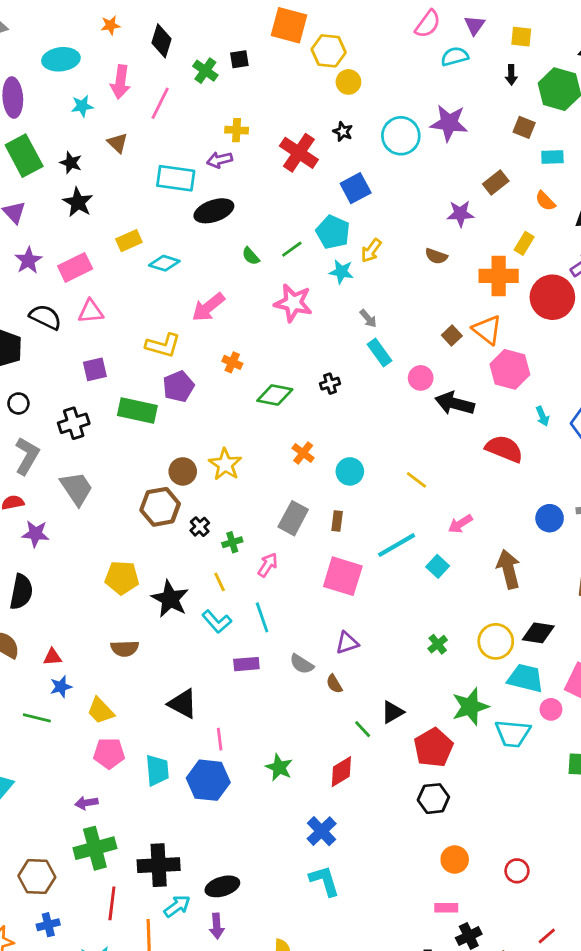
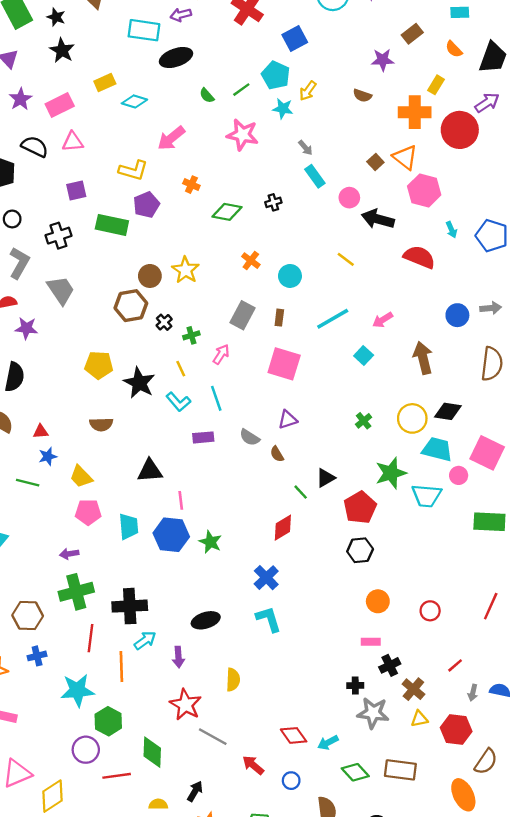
yellow line: (416, 480) -> (346, 259), moved
cyan line: (397, 545) -> (333, 319), moved
black triangle: (183, 704) -> (150, 471), turned -32
green star: (279, 767) -> (210, 542), moved
black ellipse: (222, 886) -> (206, 620), moved

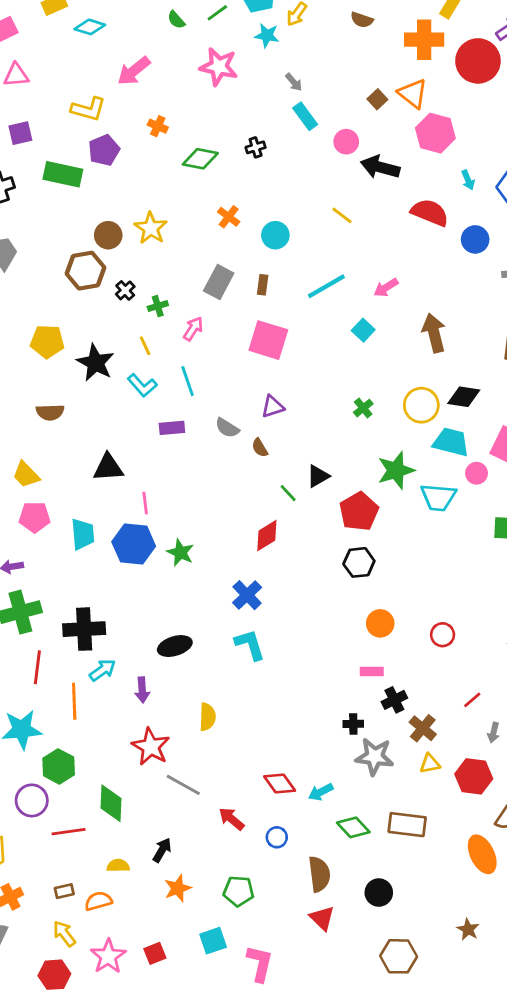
blue circle: (457, 315) -> (475, 239), moved

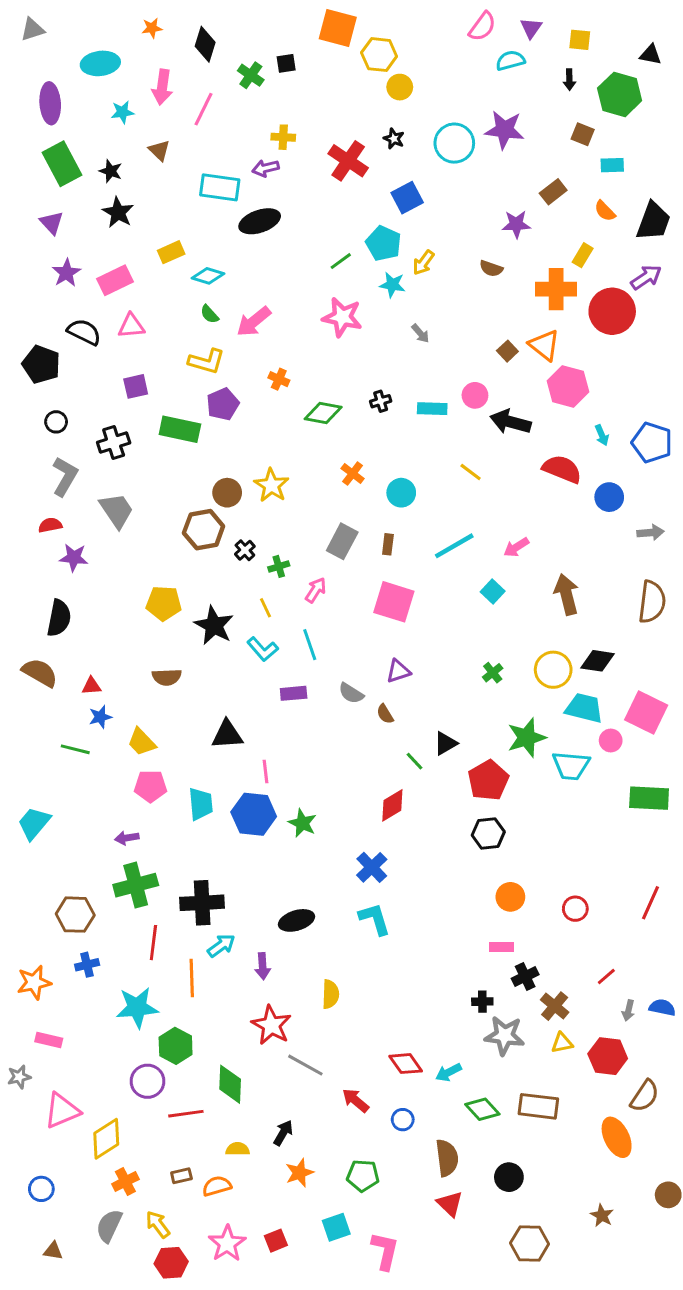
green semicircle: (176, 20) -> (209, 314), moved
cyan rectangle: (305, 116) -> (432, 409), moved, turned -52
yellow arrow: (64, 934) -> (158, 1224), moved

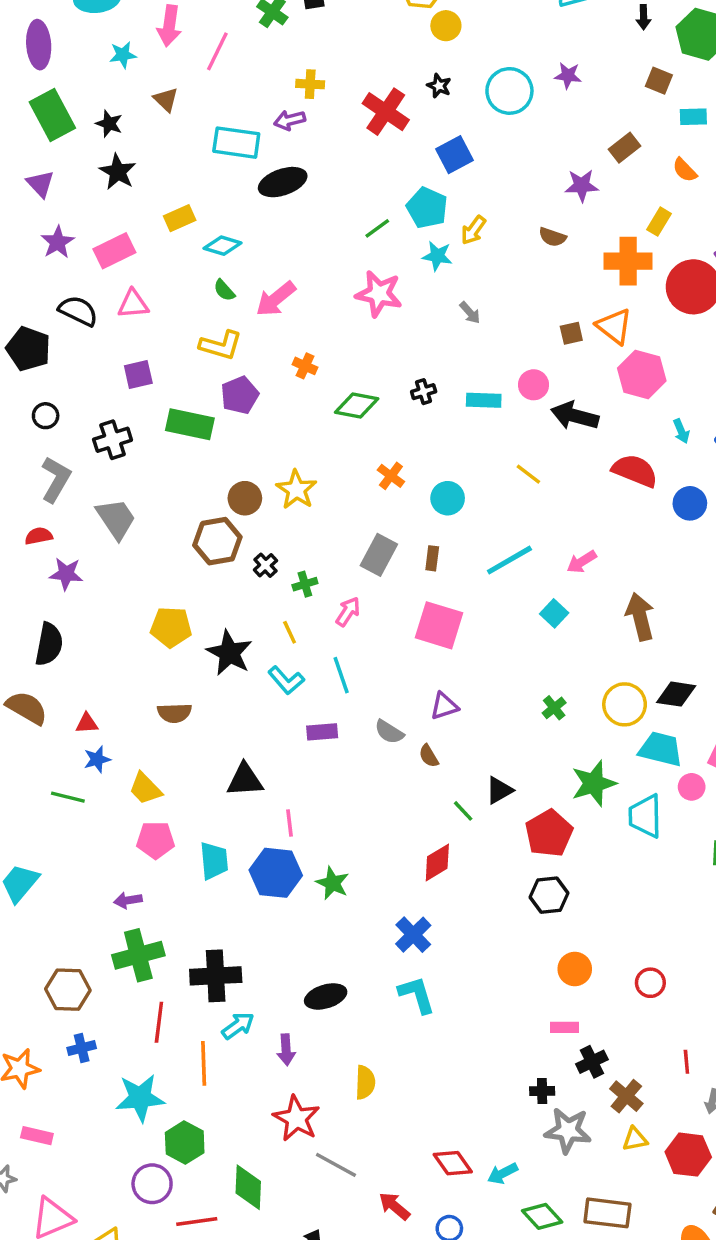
purple star: (504, 130) -> (568, 76), size x0.6
brown square: (507, 351) -> (571, 333), turned 30
cyan trapezoid: (571, 766) -> (645, 816), turned 84
red line: (606, 977) -> (686, 1062), turned -54

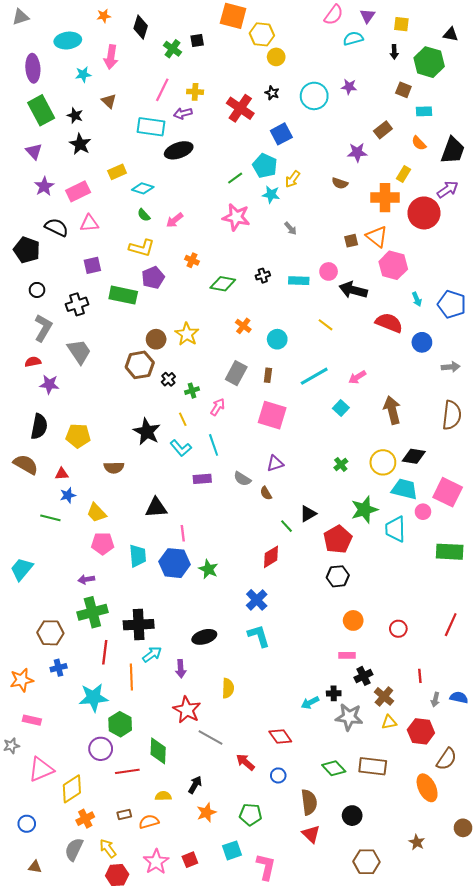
pink line: (217, 51) -> (162, 90), moved
pink arrow: (276, 299) -> (175, 220), size x0.7
yellow pentagon: (171, 627) -> (78, 436), moved
cyan arrow: (503, 1173) -> (310, 703), moved

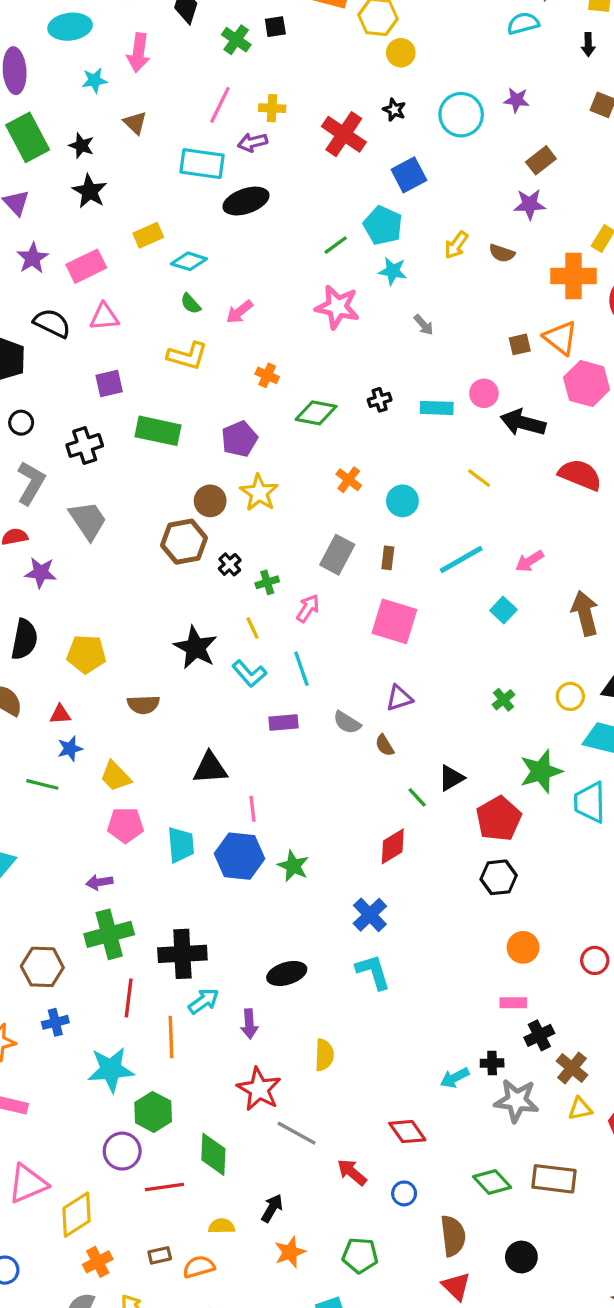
brown rectangle: (383, 130) -> (541, 160), moved
yellow arrow: (293, 179) -> (456, 245), moved
purple pentagon: (153, 278) -> (239, 439), moved
yellow circle: (383, 462) -> (570, 696), size x0.7

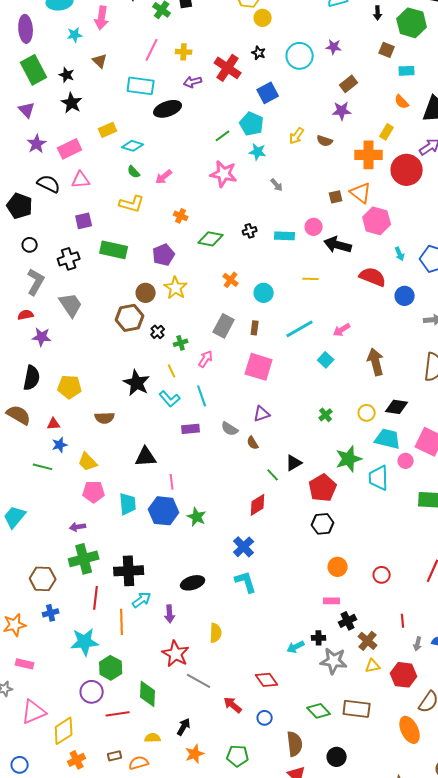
purple arrow: (253, 142) -> (193, 82), moved
yellow line: (479, 478) -> (311, 279), turned -35

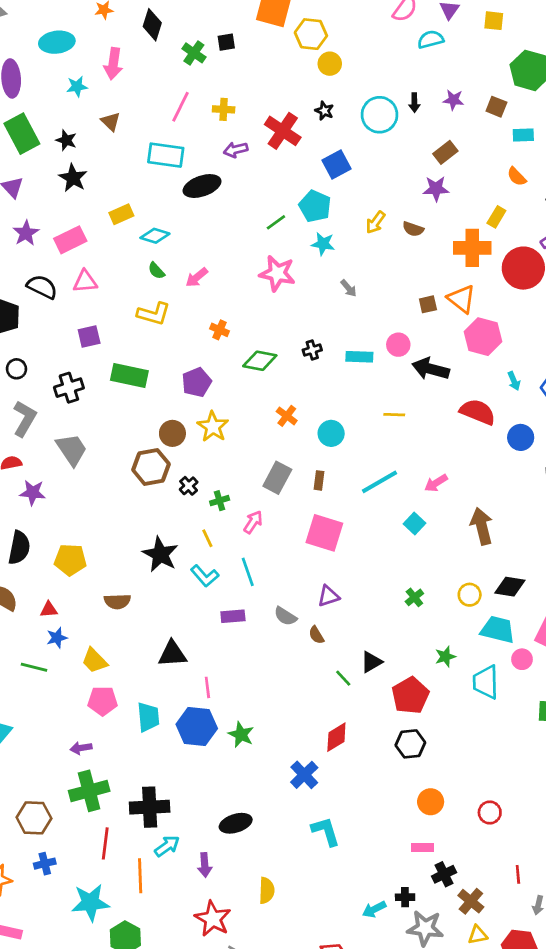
black arrow: (378, 13) -> (414, 103), moved
purple star: (334, 47) -> (453, 100), moved
green star: (349, 459) -> (445, 657), size x0.6
red diamond: (258, 505) -> (336, 737), moved
cyan L-shape: (246, 582) -> (326, 831), moved

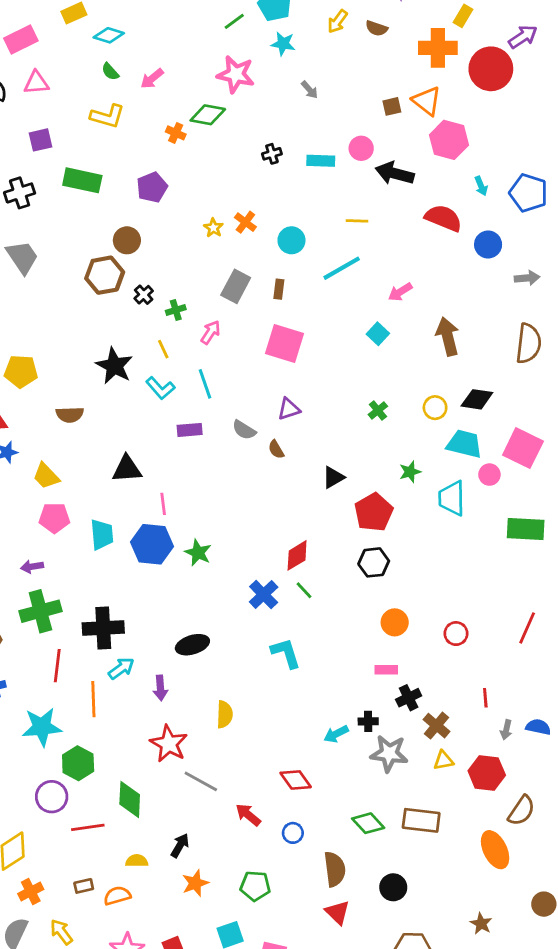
green diamond: (260, 361) -> (208, 115), moved
yellow star: (213, 427) -> (213, 228), moved, size x0.6
cyan line: (379, 482) -> (342, 268), moved
green line: (343, 678) -> (304, 590), moved

